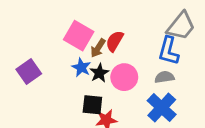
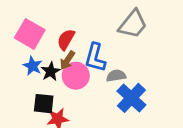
brown arrow: (98, 48) -> (67, 60), moved
blue L-shape: (169, 51) -> (95, 58), moved
blue cross: (162, 108) -> (131, 98), moved

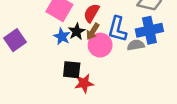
black star: (51, 72) -> (77, 32), moved
blue cross: (131, 98) -> (149, 30), moved, turned 35

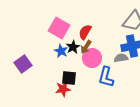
blue L-shape: (117, 29) -> (106, 77), moved
purple square: (15, 40) -> (23, 64), moved
red star: (84, 83) -> (63, 89), moved

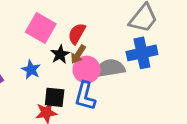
blue star: (61, 51) -> (31, 70), moved
gray semicircle: (121, 58) -> (110, 68), moved, size x1.5
blue L-shape: (106, 77) -> (85, 96), moved

